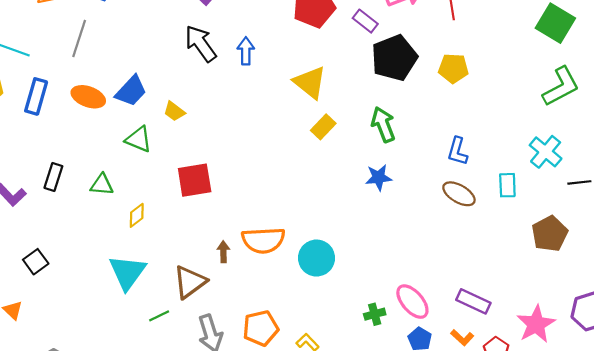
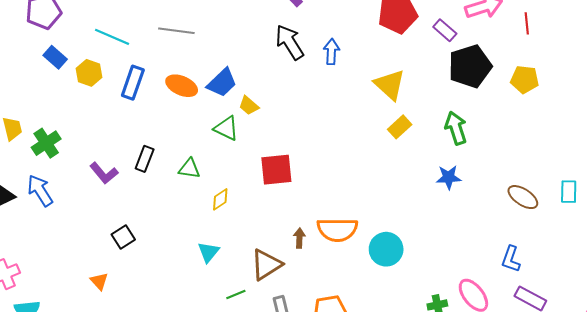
gray line: (79, 38) -> (176, 31), turned 76
yellow trapezoid: (174, 111) -> (249, 106), moved
blue L-shape: (458, 151) -> (511, 259), moved
cyan triangle: (127, 272) -> (208, 252), size x0.6

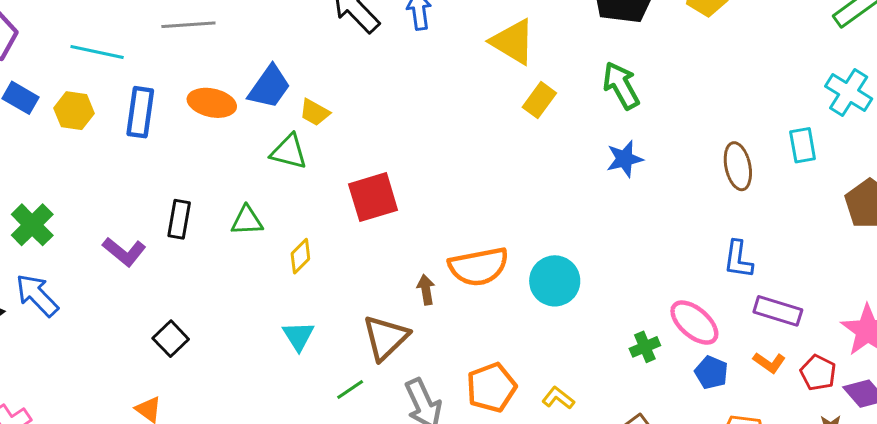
brown ellipse: (523, 197) -> (738, 166), turned 56

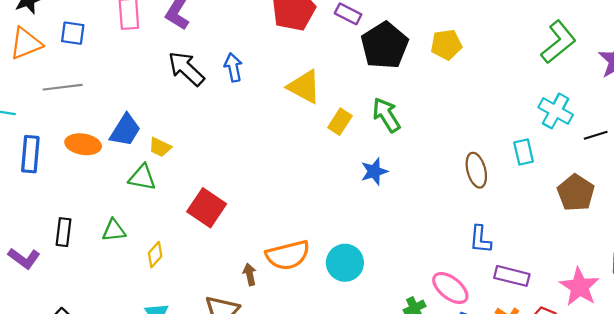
yellow rectangle: (539, 100) -> (340, 122), moved
blue star: (625, 159) -> (374, 171), moved
red square: (373, 197) -> (207, 208), turned -36

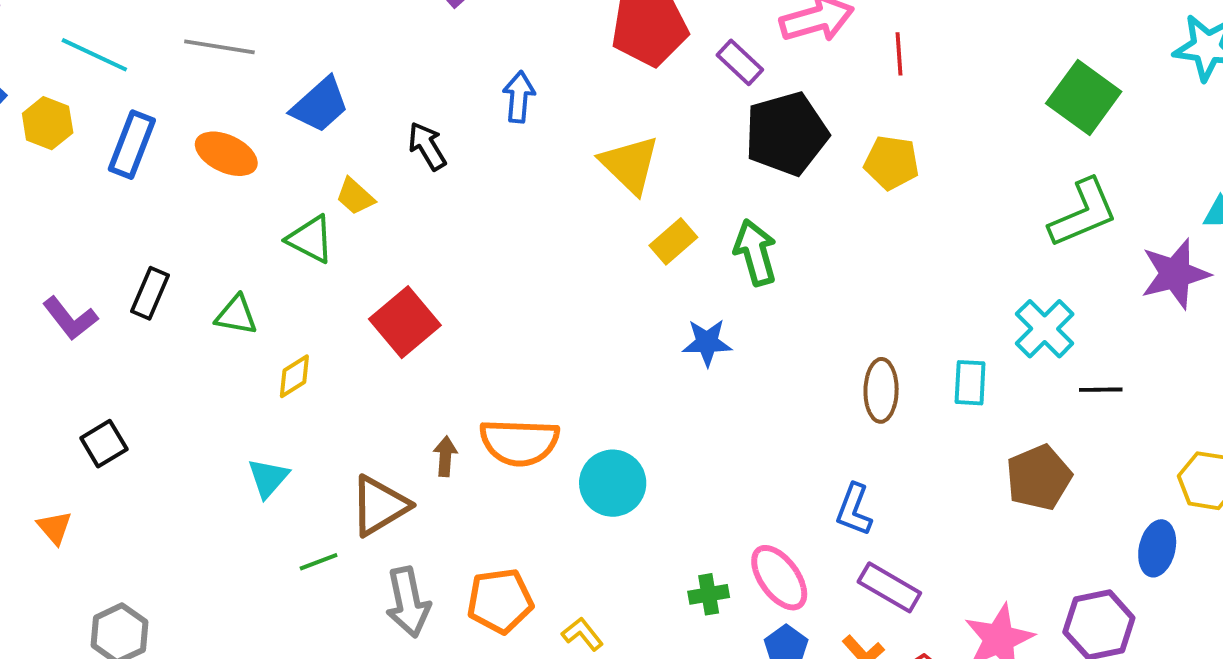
black arrow: (186, 69) -> (427, 146), moved, size x0.7
blue trapezoid: (125, 130) -> (320, 105), moved

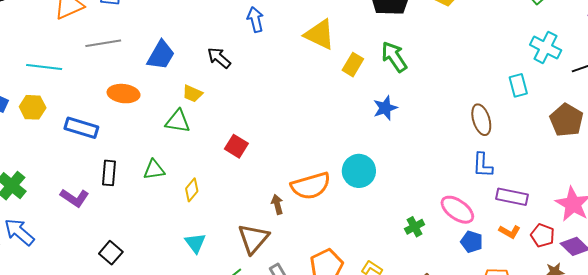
blue rectangle: (132, 145) -> (81, 128), moved, turned -76
red square: (405, 322) -> (236, 146), size x0.7
brown ellipse: (881, 390) -> (481, 120), moved
cyan circle: (613, 483) -> (359, 171), moved
green cross: (709, 594) -> (415, 227), moved

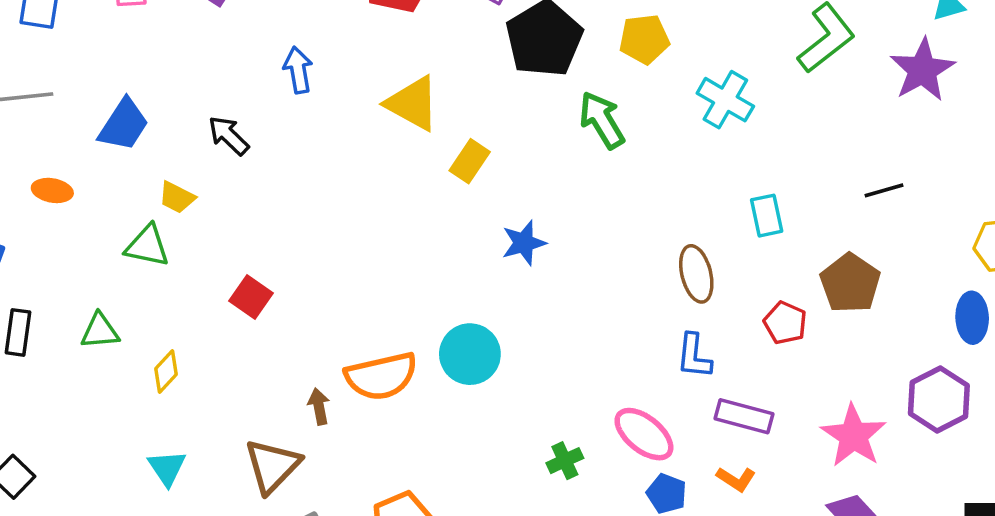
cyan cross: (546, 47) -> (725, 100), moved
green arrow: (394, 57) -> (602, 120), moved
orange ellipse: (124, 94) -> (52, 190), size x0.7
red pentagon: (543, 235) -> (785, 323), moved

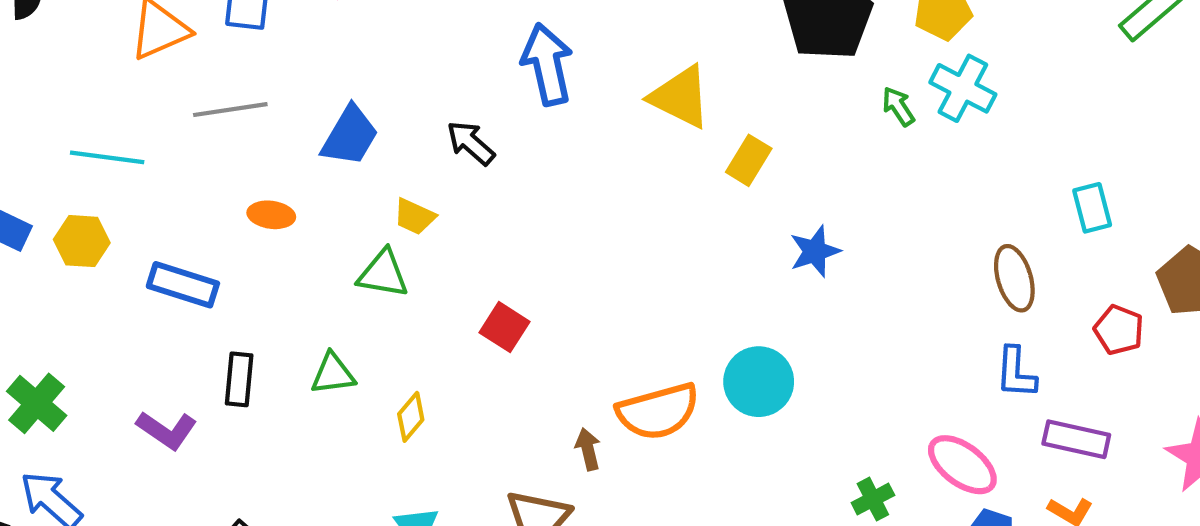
blue arrow: (298, 70) -> (547, 64), size x1.5
cyan cross: (725, 100) -> (963, 88), moved
green arrow: (602, 120) -> (898, 106), size x0.6

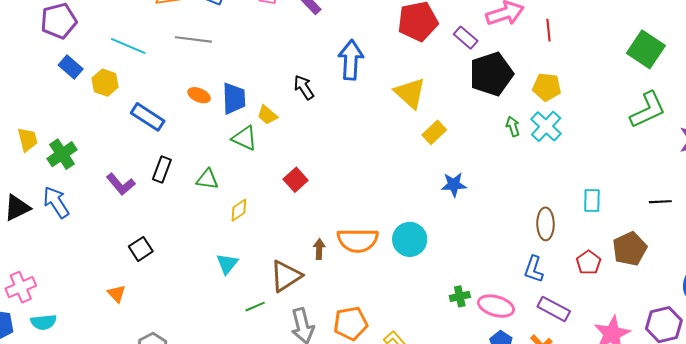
blue trapezoid: (350, 136) -> (234, 98), moved, turned -48
pink ellipse: (962, 465) -> (496, 306), turned -36
green cross: (873, 499) -> (460, 296), moved

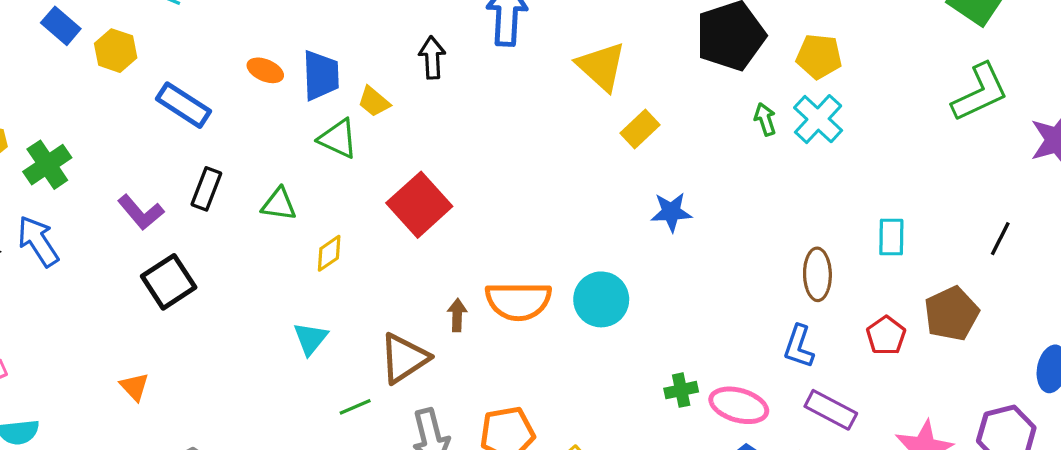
black arrow: (304, 87) -> (432, 57), turned 30
red square: (296, 180) -> (419, 205), size x1.6
black line: (660, 202) -> (1000, 239), turned -60
black square: (141, 249) -> (169, 282), moved, size x1.4

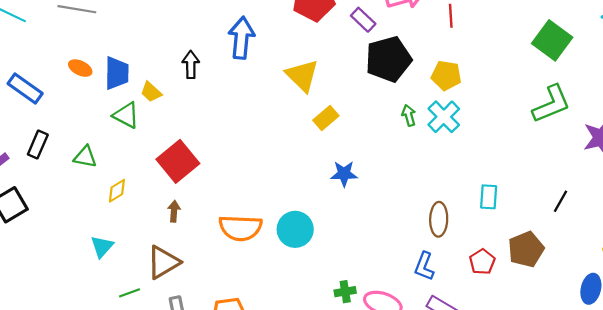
brown arrow: (457, 315) -> (174, 211), moved

